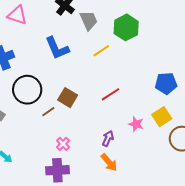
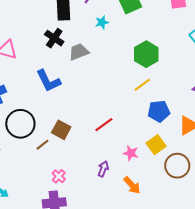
gray trapezoid: (89, 20) -> (79, 52), turned -85
green hexagon: (126, 27) -> (146, 54), moved
yellow line: (101, 51) -> (142, 85), moved
orange arrow: (109, 162) -> (132, 185), moved

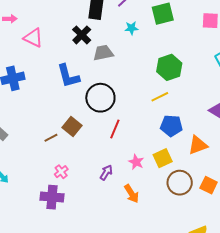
black circle: (20, 124) -> (100, 98), moved
red line: (104, 125) -> (115, 129), turned -42

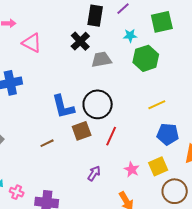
green hexagon: (169, 67) -> (146, 58), moved
blue L-shape: (68, 76) -> (63, 107), moved
brown square: (72, 126) -> (82, 131), moved, turned 30
pink cross: (61, 172) -> (17, 192), moved, turned -32
purple arrow: (106, 172) -> (94, 173), moved

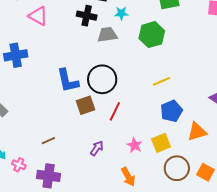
cyan star: (130, 36) -> (121, 13), moved
black cross: (80, 41) -> (87, 16), turned -36
blue pentagon: (168, 134) -> (172, 111), turned -30
brown line: (47, 143) -> (48, 141), moved

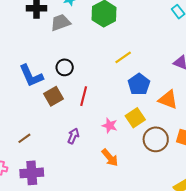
black circle: (102, 79) -> (65, 67), size x0.6
orange triangle: (197, 132) -> (168, 99), turned 50

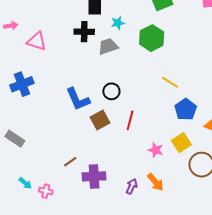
yellow line: (123, 57) -> (170, 82), turned 66
purple arrow: (73, 136) -> (132, 186), moved
purple cross: (32, 173) -> (94, 176), moved

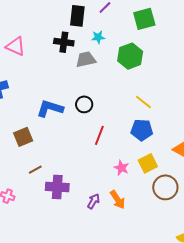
blue L-shape: (78, 99) -> (50, 108), turned 124
blue pentagon: (186, 109) -> (142, 130), moved, turned 30
brown square: (100, 120) -> (23, 137), moved

